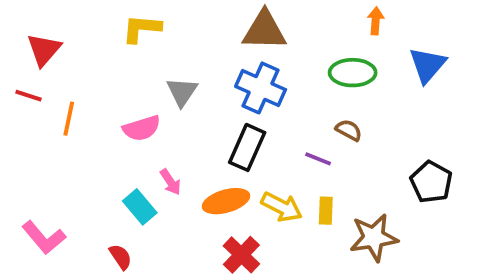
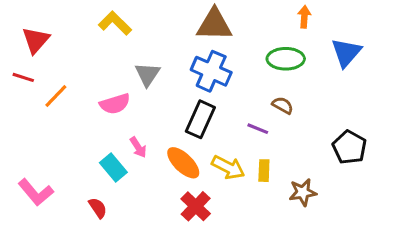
yellow L-shape: (142, 29) -> (115, 23), turned 40
orange line: (69, 119) -> (56, 96), turned 32
orange ellipse: (226, 201) -> (183, 163), turned 60
brown star: (374, 238) -> (303, 192), size x0.7

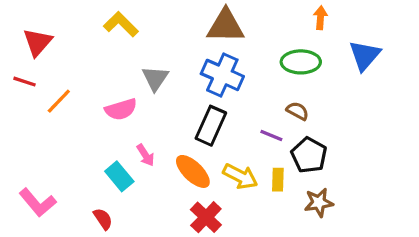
black pentagon: (349, 147) -> (309, 155), moved

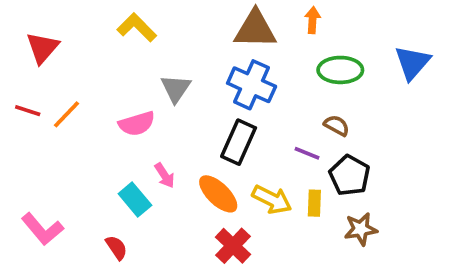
orange arrow: (320, 18) -> (313, 20), moved
red line: (24, 82) -> (28, 111), moved

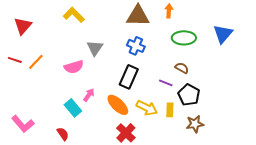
blue cross: (252, 85) -> (136, 46), size x0.7
pink arrow: (165, 175) -> (89, 95), turned -112

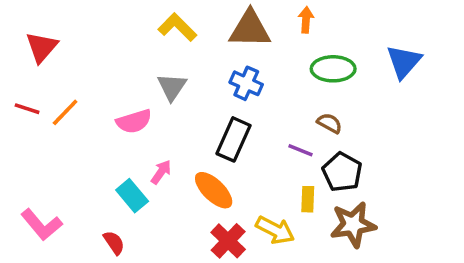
yellow L-shape: (74, 15) -> (177, 27), moved
yellow arrow: (147, 108) -> (275, 230), moved
brown star: (195, 124) -> (353, 225), size x1.4

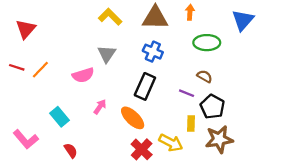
blue triangle: (404, 62) -> (243, 20), moved
cyan rectangle: (132, 196) -> (60, 117), moved

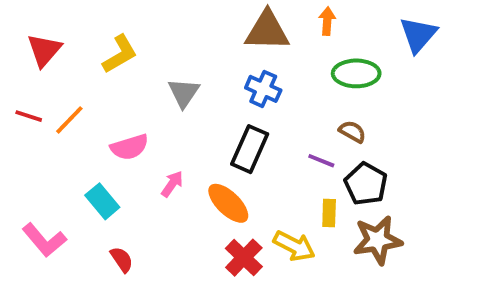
yellow L-shape: (110, 17) -> (120, 54), moved, turned 105
pink semicircle: (83, 75) -> (129, 147), moved

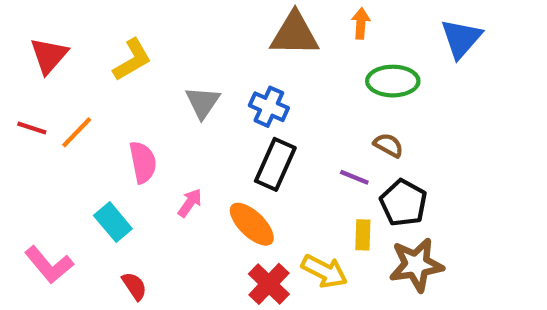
blue cross: (263, 89) -> (269, 107), moved
pink semicircle: (129, 147) -> (143, 162), turned -84

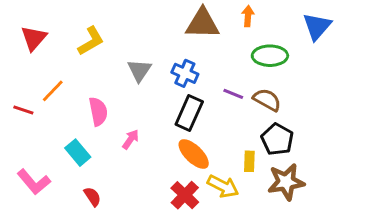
red line: (32, 128) -> (23, 110), moved
brown semicircle: (388, 145) -> (267, 100), size x1.4
purple line: (354, 177) -> (233, 94), moved
orange ellipse: (252, 224) -> (194, 154), moved

